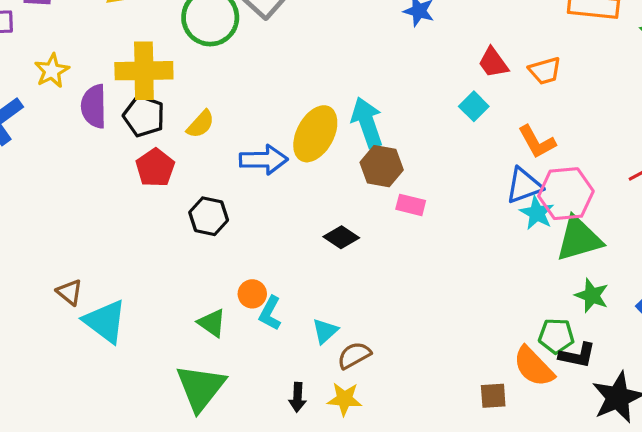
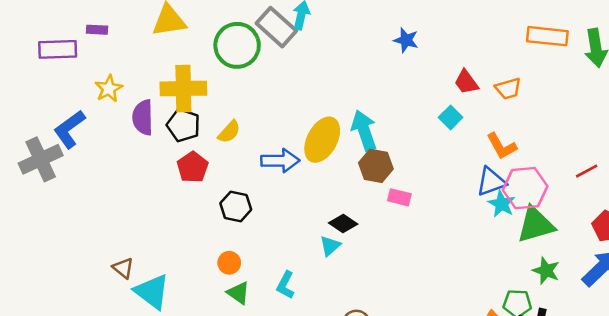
orange circle: (252, 294) -> (229, 263), moved
cyan triangle: (325, 331) -> (330, 246), moved

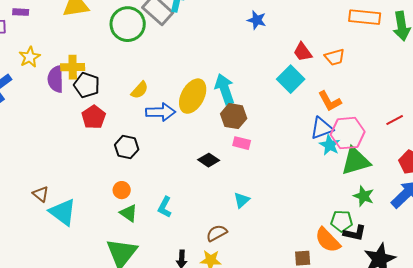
yellow cross: (183, 89) -> (73, 67), moved, size x0.7
cyan square: (451, 117) -> (291, 79), size x1.5
yellow semicircle: (229, 132) -> (140, 90), moved
pink rectangle: (399, 197) -> (242, 143), moved
cyan triangle: (330, 246) -> (242, 200), moved

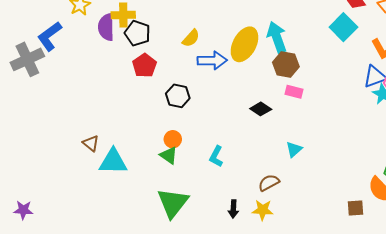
cyan triangle: (63, 212) -> (113, 161), turned -36
green triangle: (129, 213) -> (169, 155), moved

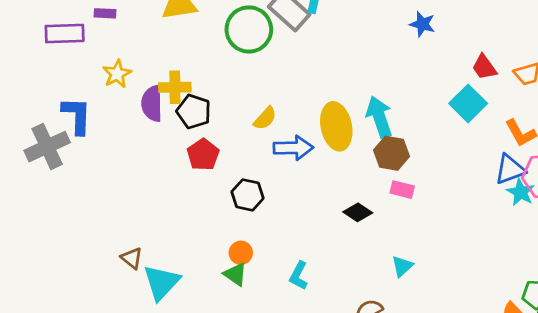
blue L-shape: (50, 36) -> (77, 116), turned 128
yellow ellipse: (244, 44) -> (336, 126), turned -40
cyan triangle: (113, 161) -> (161, 282), turned -48

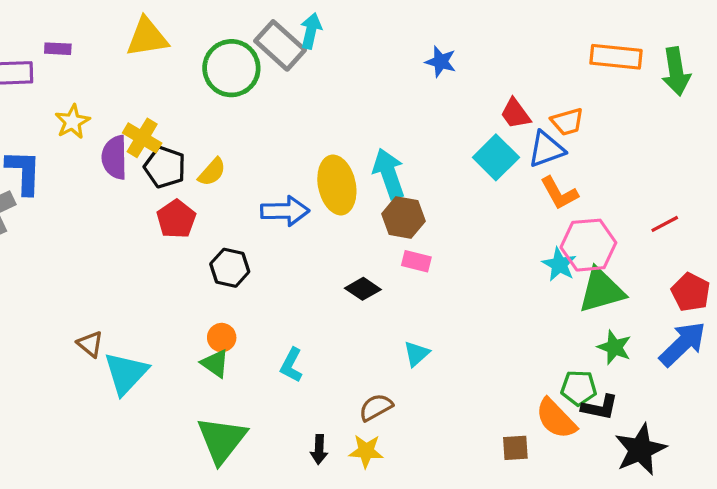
yellow cross: (175, 87) -> (142, 138), turned 32
yellow semicircle: (265, 118) -> (212, 172), moved
blue triangle: (510, 169) -> (546, 149), moved

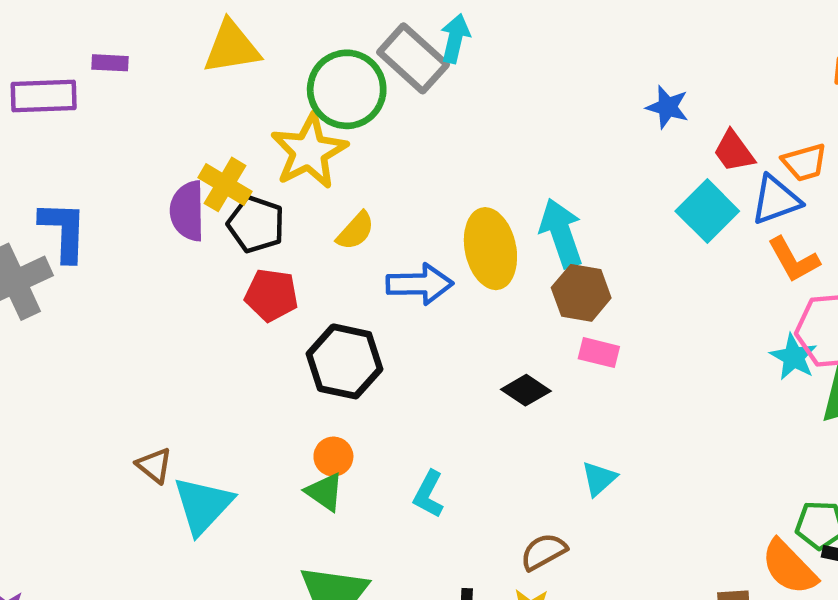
blue star: (441, 62) -> (667, 107), moved
yellow star: (72, 122) -> (309, 151), moved, size x1.6
yellow semicircle: (212, 172) -> (356, 231), moved
red pentagon: (176, 219) -> (271, 295), turned -30
black hexagon: (230, 268) -> (344, 361), size x1.4

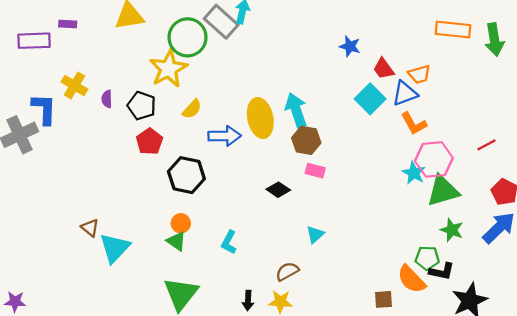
yellow cross: (225, 184) -> (74, 86), moved
purple semicircle: (187, 211) -> (107, 99), size x0.6
red pentagon: (271, 295) -> (149, 142), turned 30

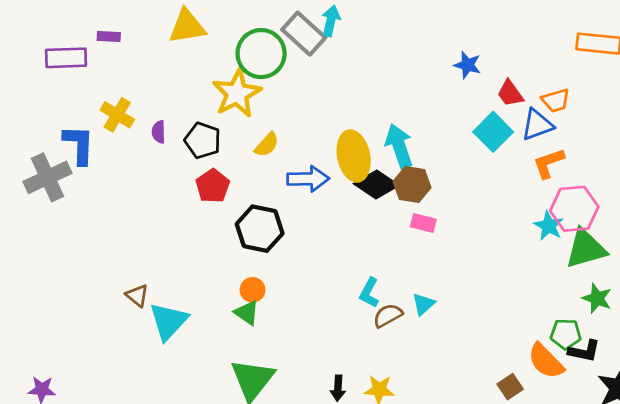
orange L-shape: (414, 124) -> (549, 163), turned 100
black diamond: (278, 190) -> (376, 185), moved, size x1.4
cyan L-shape: (229, 242) -> (369, 293), moved
brown semicircle: (287, 271) -> (388, 315), moved
brown square: (384, 299) -> (510, 387), turned -30

